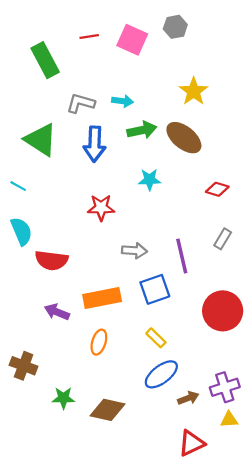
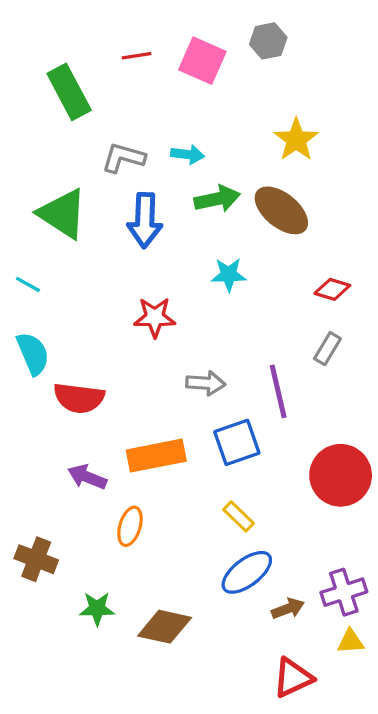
gray rectangle: (223, 239) -> (327, 349), moved
orange ellipse: (99, 342) -> (130, 526), moved

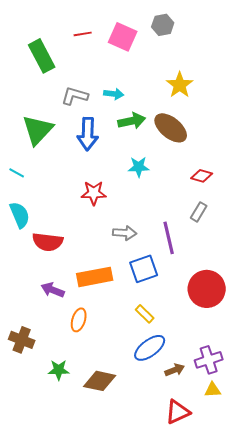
green triangle: (63, 214) -> (38, 130), turned 40

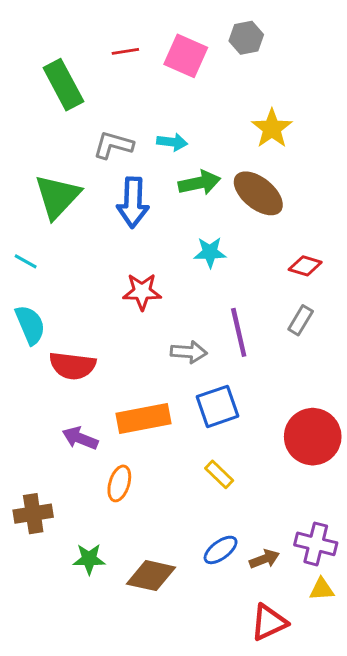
purple line: (169, 238) -> (239, 332), moved
brown cross: (22, 340) -> (33, 514), turned -30
blue ellipse: (150, 348) -> (221, 550), moved, size x0.7
purple cross: (209, 360) -> (316, 544), turned 32

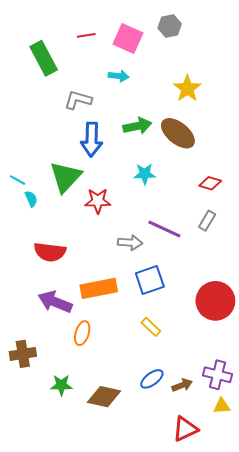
cyan arrow: (172, 142) -> (119, 76), moved
green triangle: (57, 196) -> (66, 177), moved
cyan semicircle: (30, 325) -> (31, 199), moved, size x0.6
purple line: (239, 332) -> (164, 229), turned -52
purple arrow: (80, 438) -> (55, 302), size x1.4

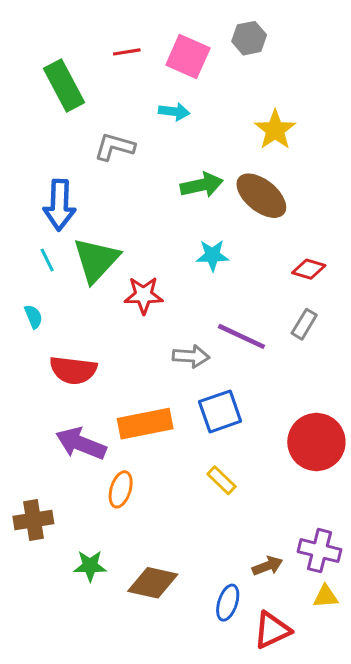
blue arrow: (92, 139) -> (59, 205), moved
cyan line: (18, 180) -> (47, 260), moved, turned 35
cyan semicircle: (31, 199) -> (33, 317), moved
blue ellipse: (152, 379) -> (228, 603), moved, turned -35

